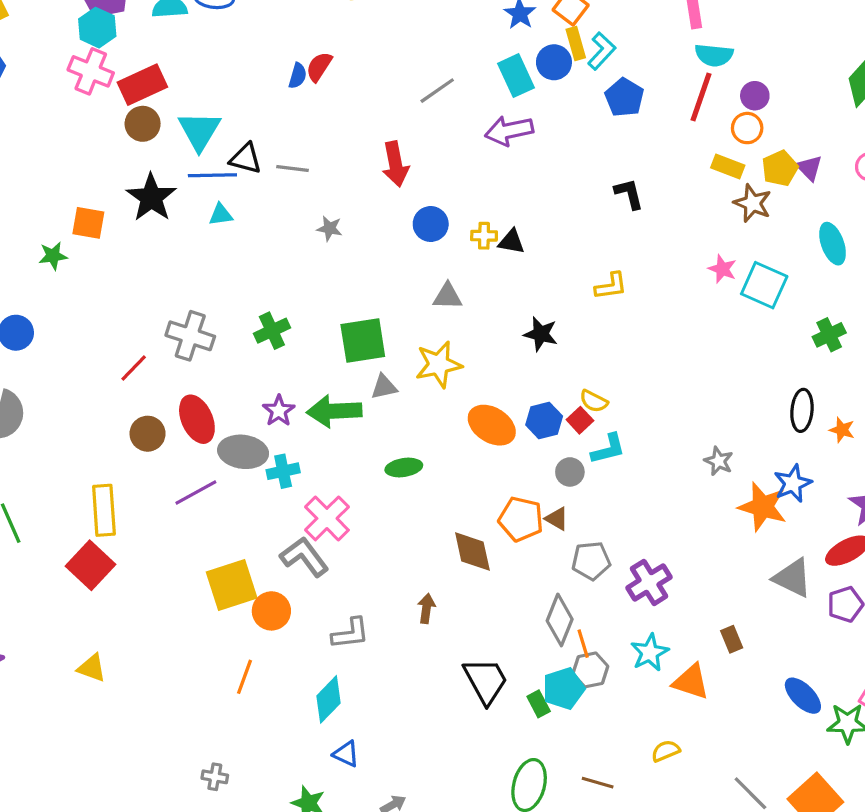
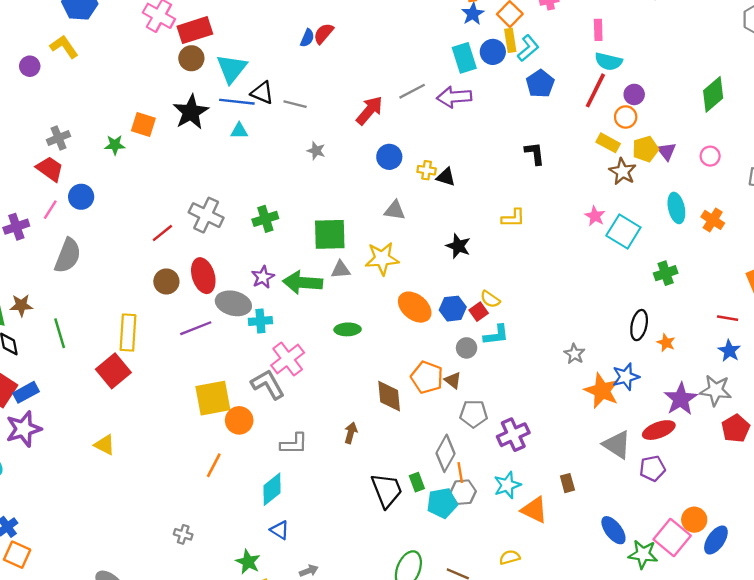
gray line: (437, 91) -> (412, 91), moved
red arrow: (395, 164) -> (369, 110), turned -136
green rectangle: (539, 704) -> (417, 482), moved

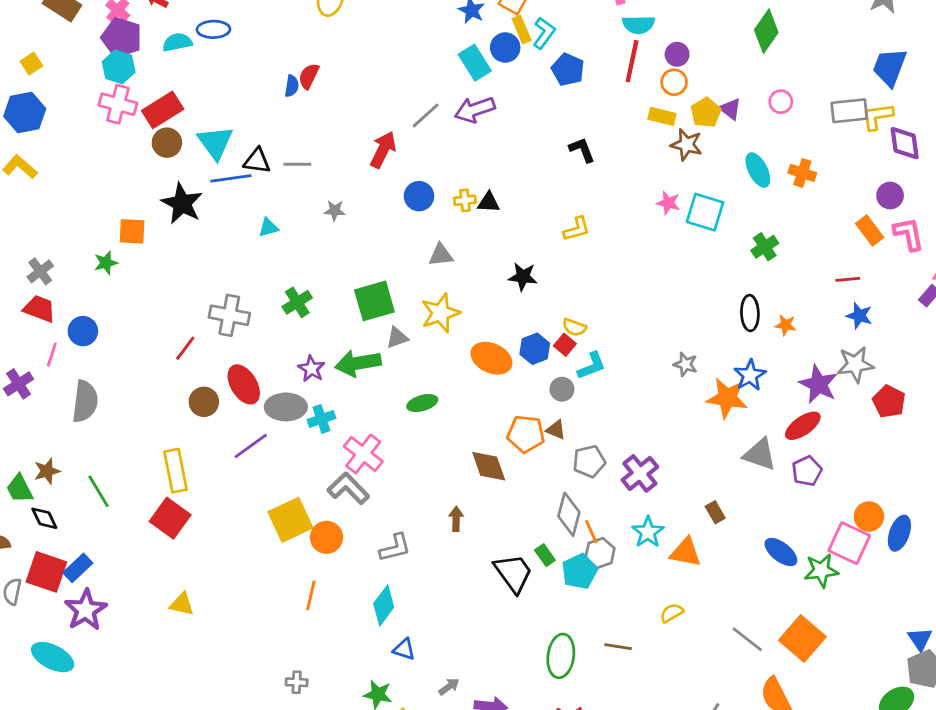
cyan triangle: (239, 131) -> (268, 228), moved

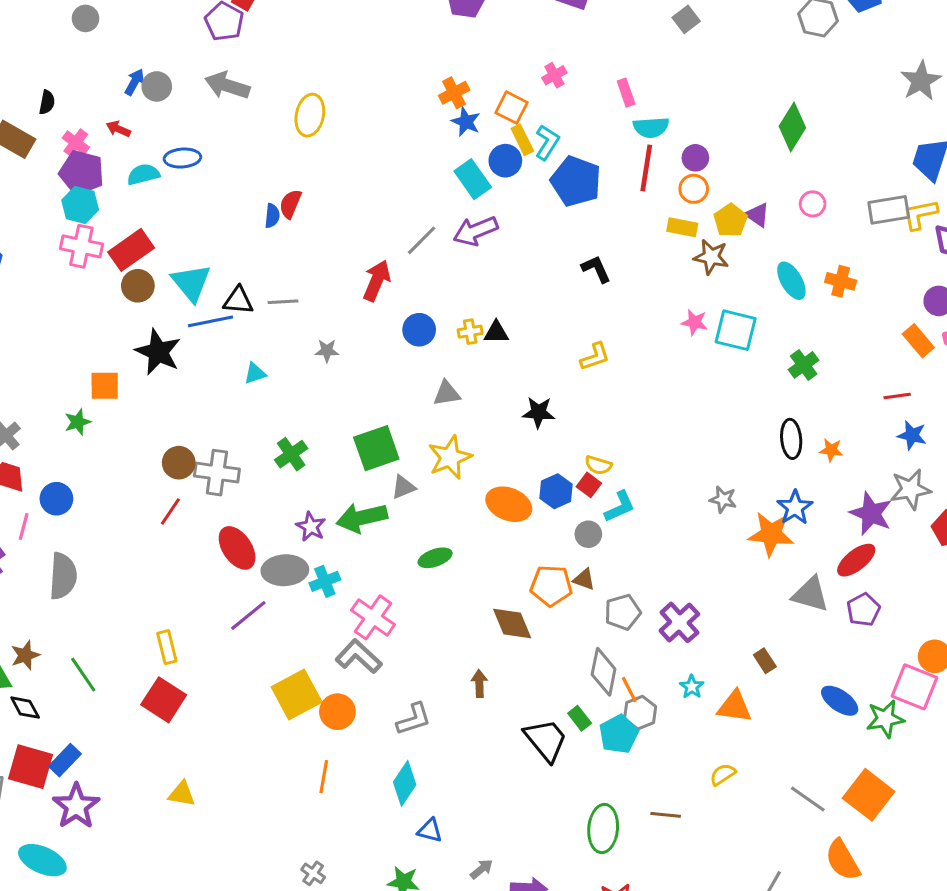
blue pentagon: (568, 70) -> (576, 181), size x1.4
brown circle: (204, 402) -> (179, 463), moved
yellow rectangle: (175, 471) -> (167, 647), size x0.7
cyan star: (648, 532) -> (692, 687), size x0.7
gray cross: (297, 682) -> (313, 873), turned 35

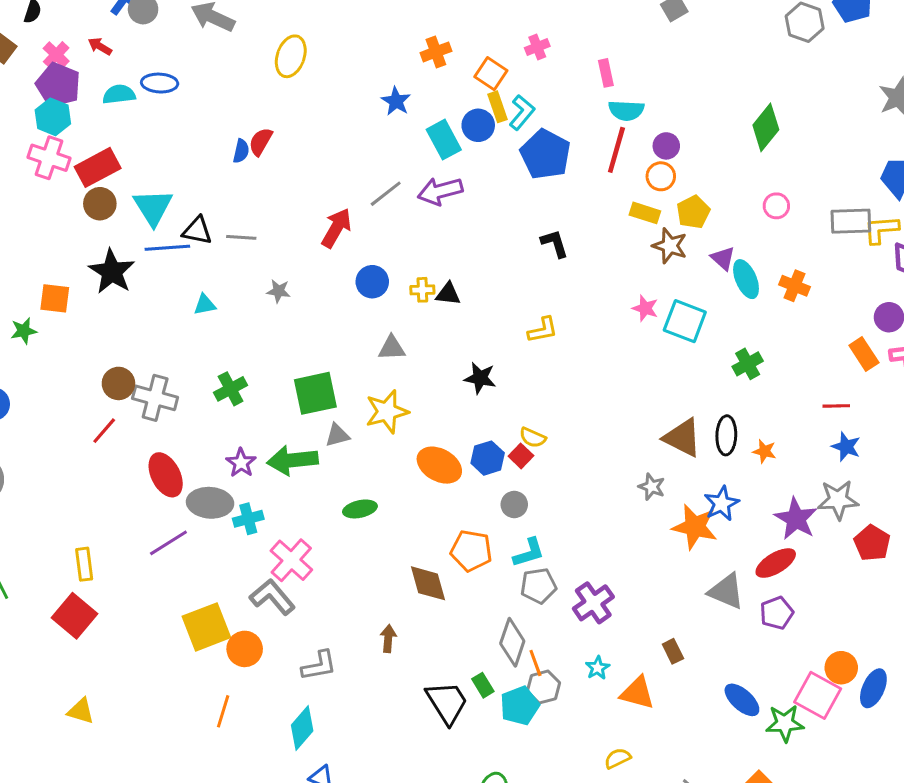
blue star: (466, 122) -> (396, 101), moved
purple triangle: (757, 215) -> (723, 258), moved
cyan L-shape: (620, 507) -> (529, 553), moved
brown triangle: (584, 579) -> (682, 438), moved, size x1.8

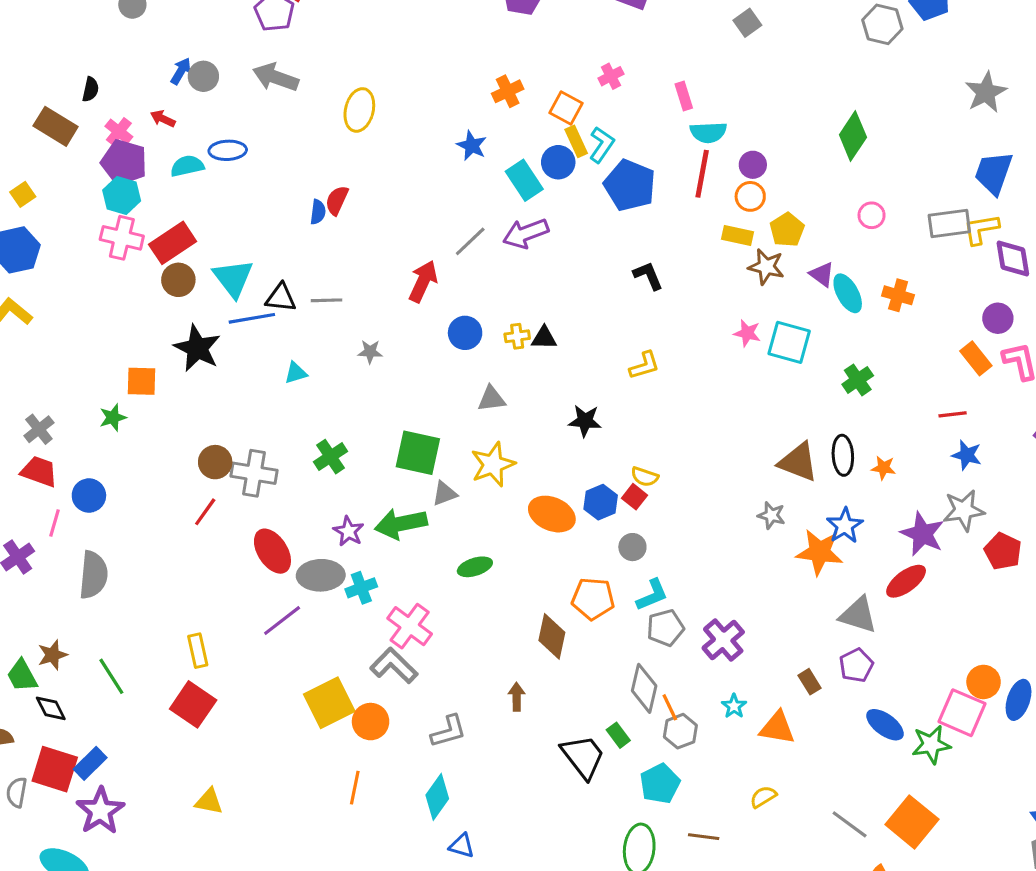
green square: (315, 393) -> (418, 453), turned 30
brown diamond: (428, 583) -> (552, 636), turned 33
purple pentagon: (777, 613) -> (856, 665), moved
cyan pentagon: (520, 706) -> (660, 784), moved

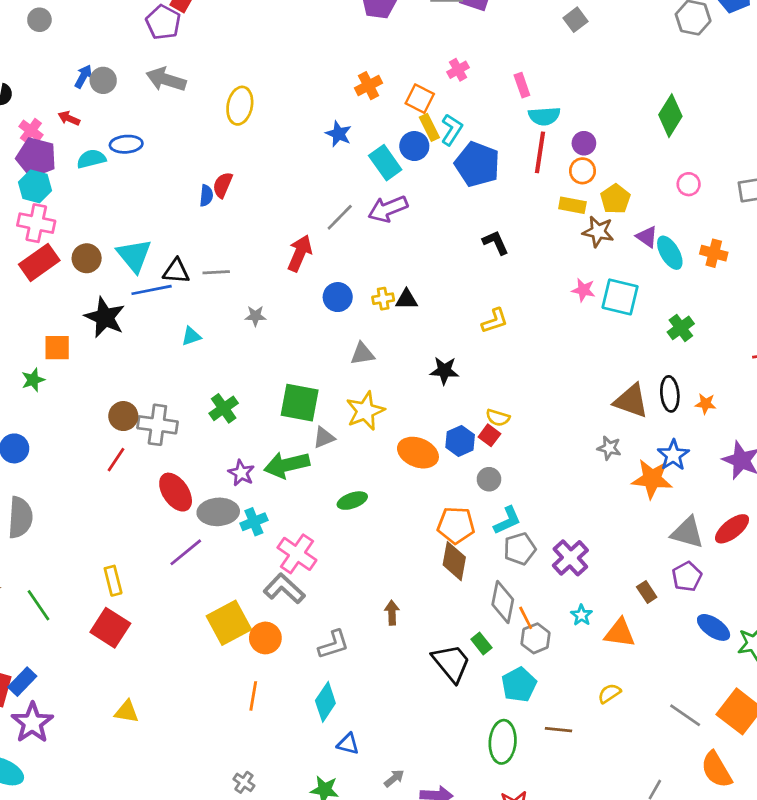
red rectangle: (173, 243) -> (39, 262), moved
red ellipse: (906, 581) -> (732, 529), moved
brown diamond: (552, 636) -> (454, 561), moved

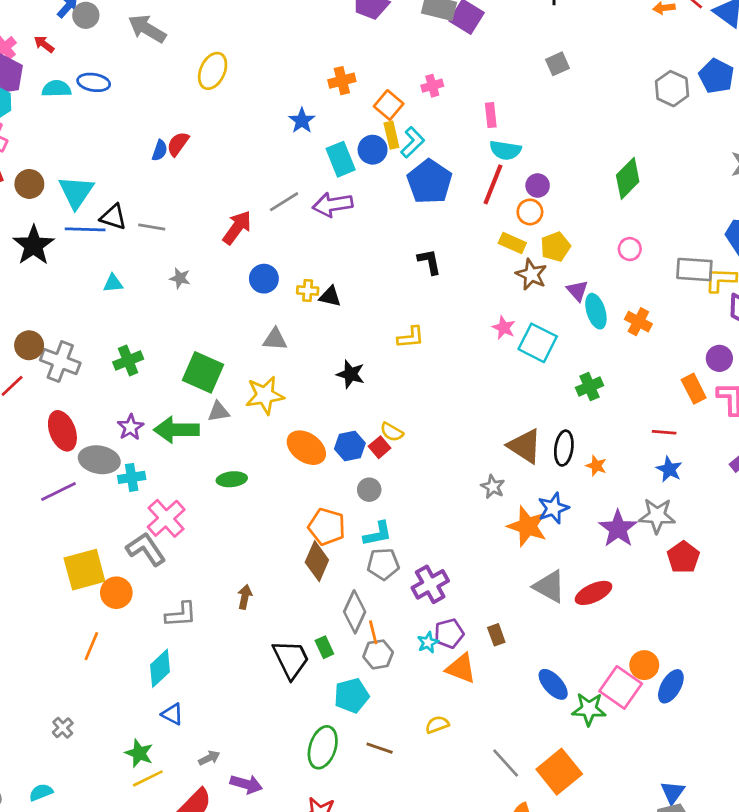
purple pentagon: (687, 577) -> (449, 633), moved

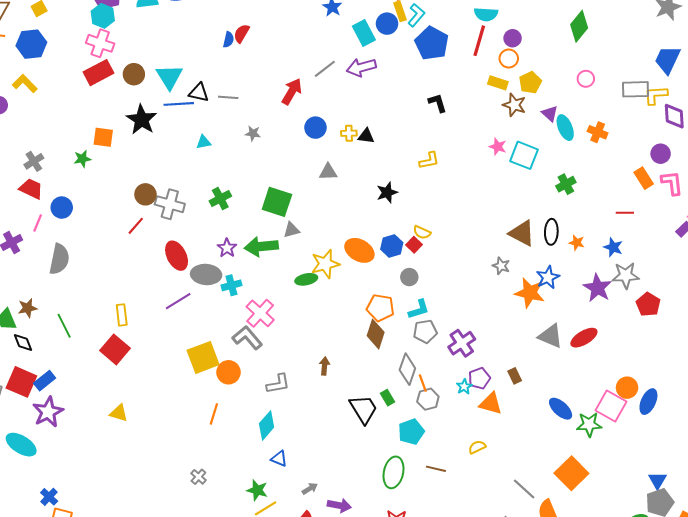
black star: (351, 374) -> (387, 192), turned -30
yellow star: (265, 395) -> (325, 264), moved
blue star: (669, 469) -> (613, 247), moved
gray line: (506, 763) -> (524, 489), moved

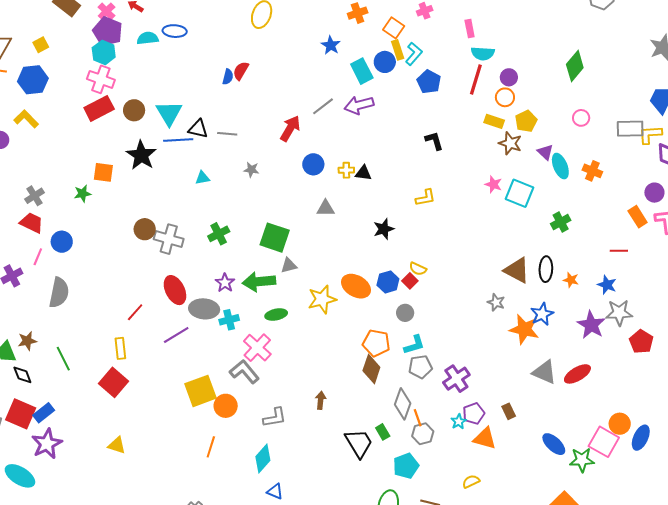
blue pentagon: (432, 43) -> (429, 82), size x0.7
red line: (136, 226) -> (135, 312), moved
green ellipse: (306, 279) -> (276, 315), moved

